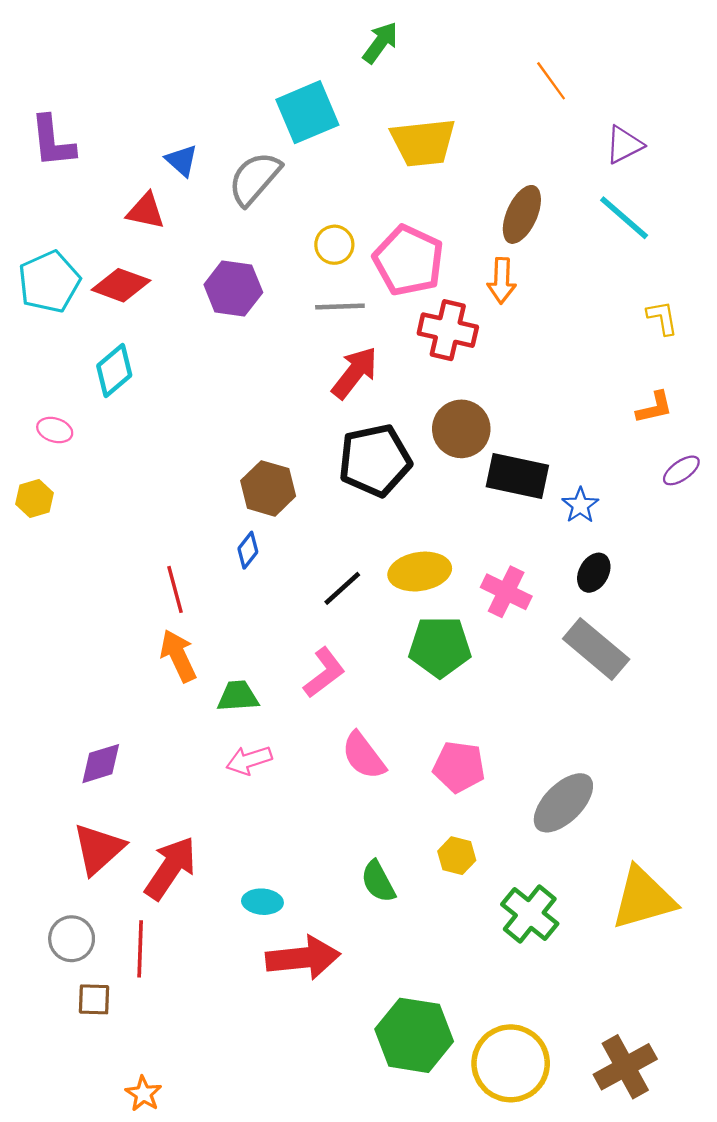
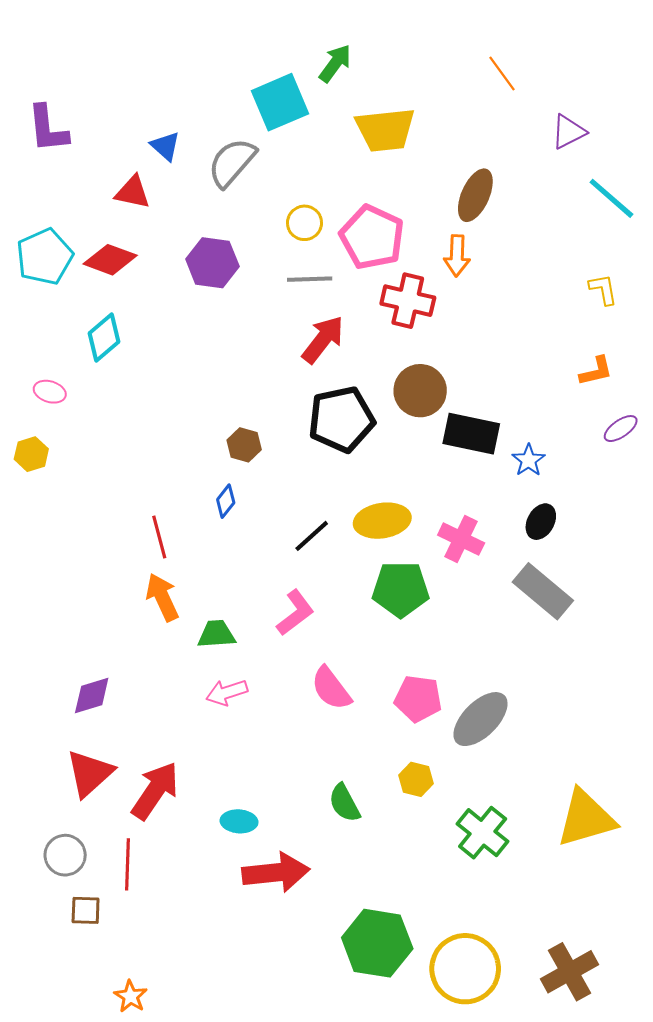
green arrow: (380, 43) -> (335, 63), moved
cyan line: (624, 218) -> (611, 198), moved
brown hexagon: (268, 488) -> (244, 445), size x0.7
gray ellipse: (563, 803) -> (480, 719), moved

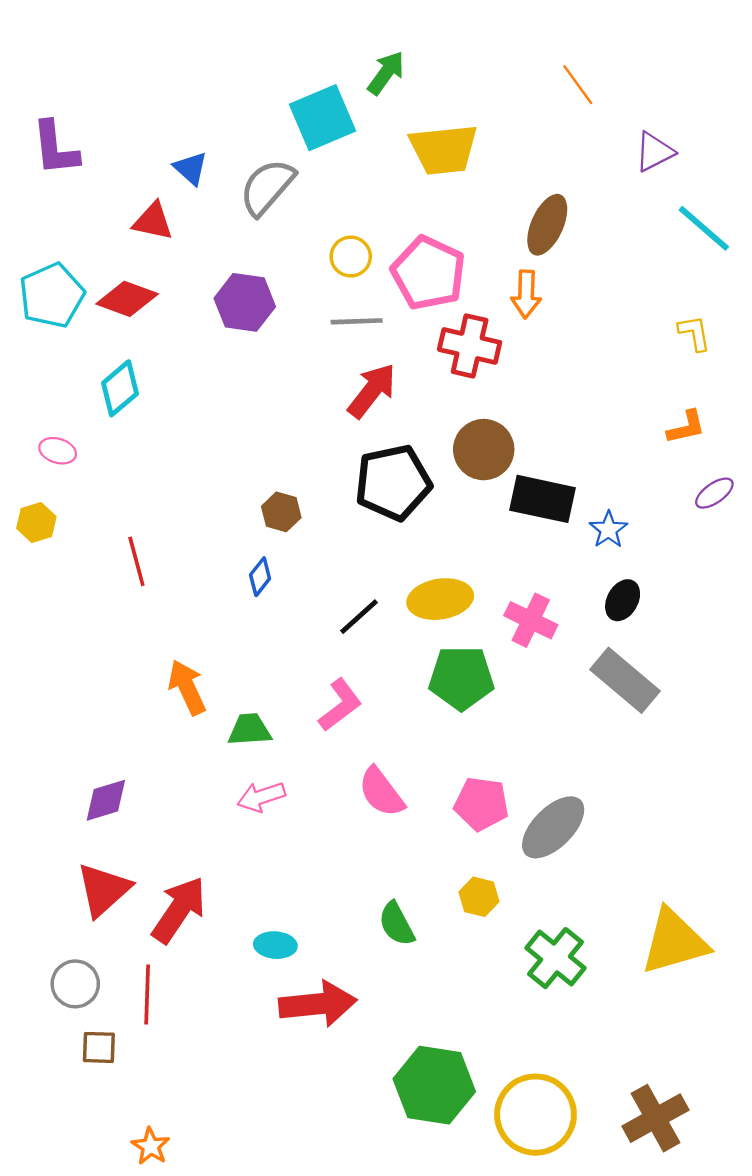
red line: (159, 537) -> (136, 561), moved

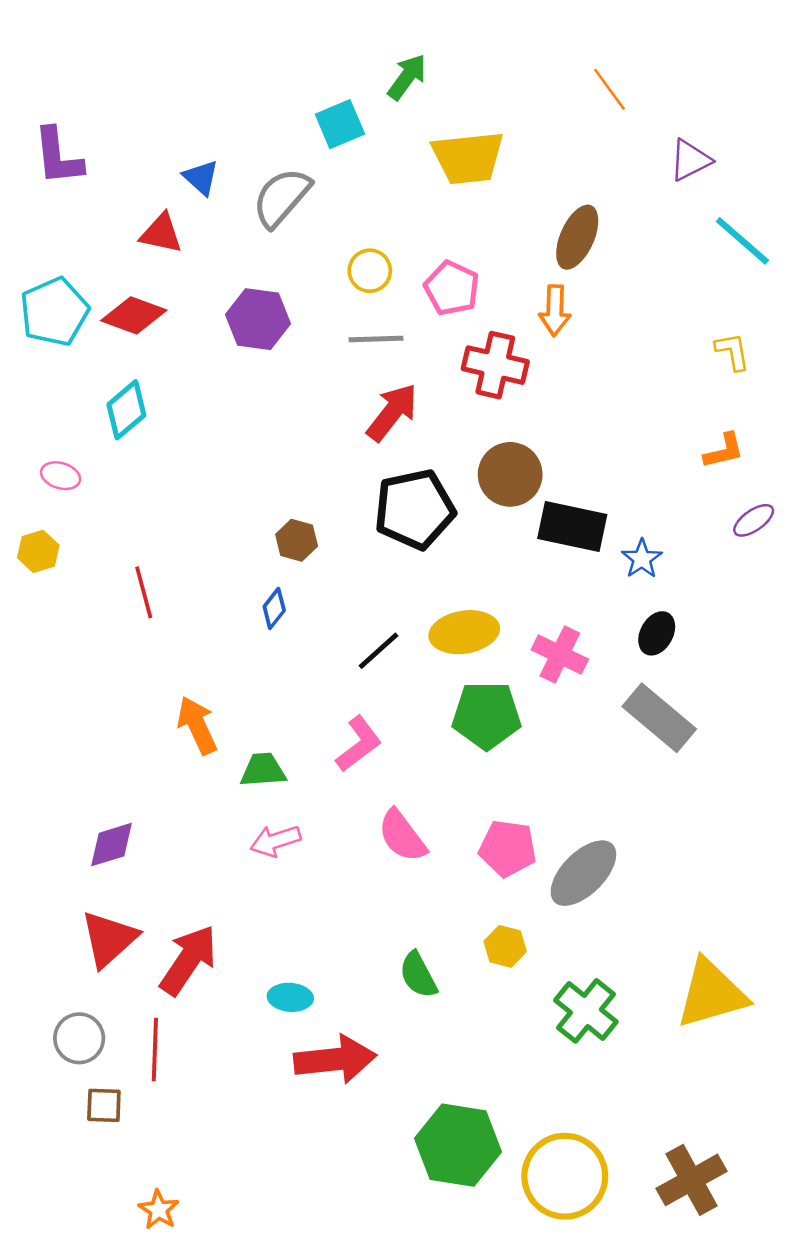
cyan square: (322, 118) -> (340, 124), size x0.7
pink pentagon: (428, 273) -> (452, 288), size x0.7

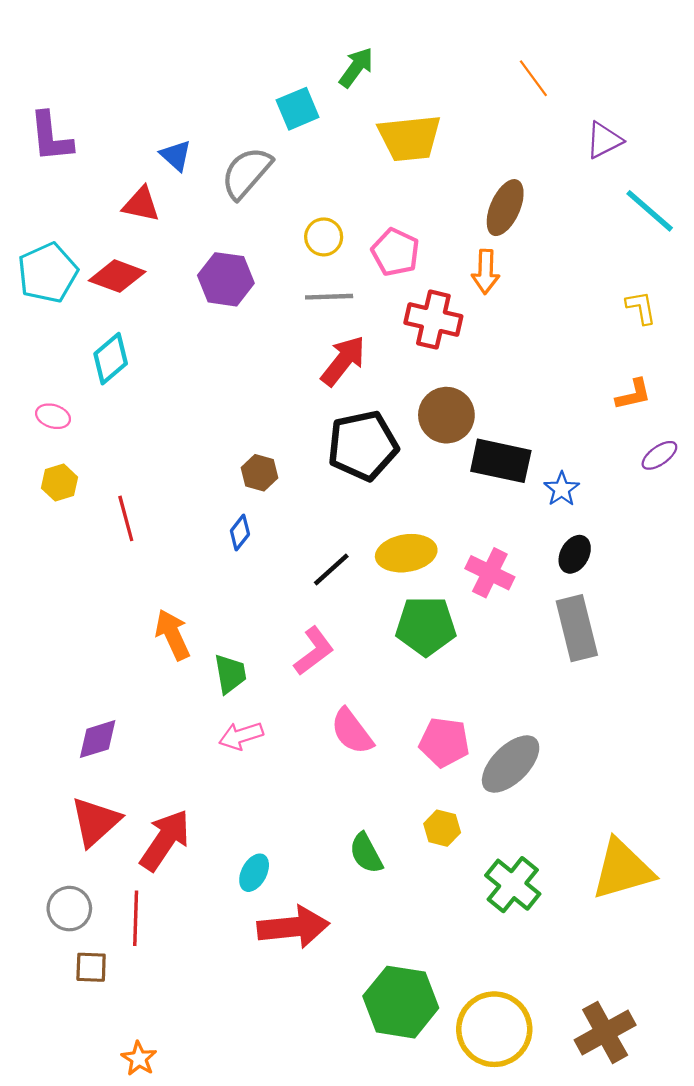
yellow hexagon: (38, 551) -> (60, 483), moved
gray rectangle: (659, 718) -> (577, 628), turned 36
green trapezoid: (263, 770) -> (230, 674), turned 84
cyan ellipse: (290, 997) -> (254, 873), turned -66

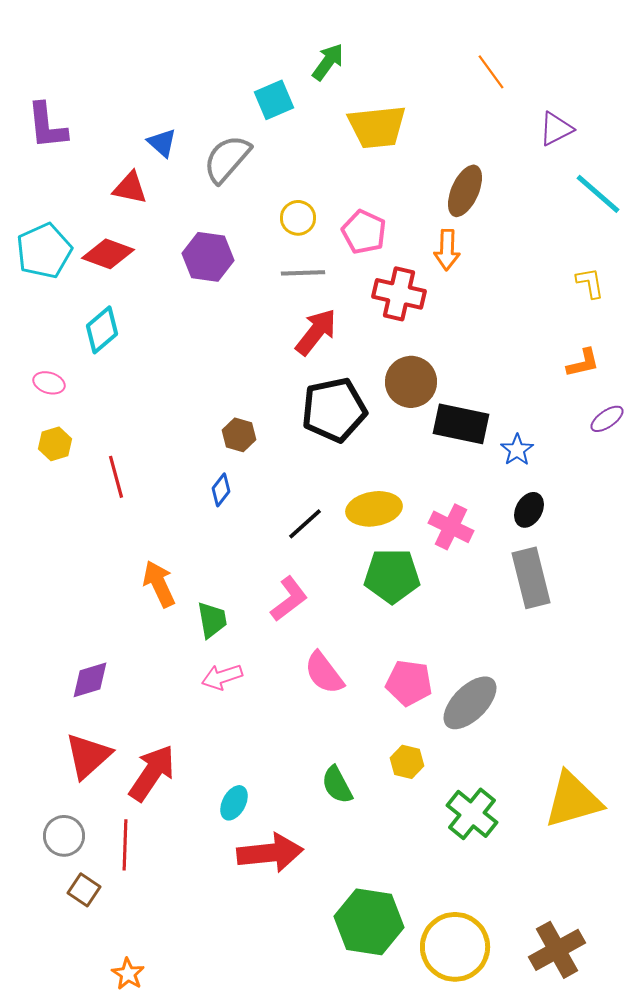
brown square: (91, 967) -> (84, 890), turned 32

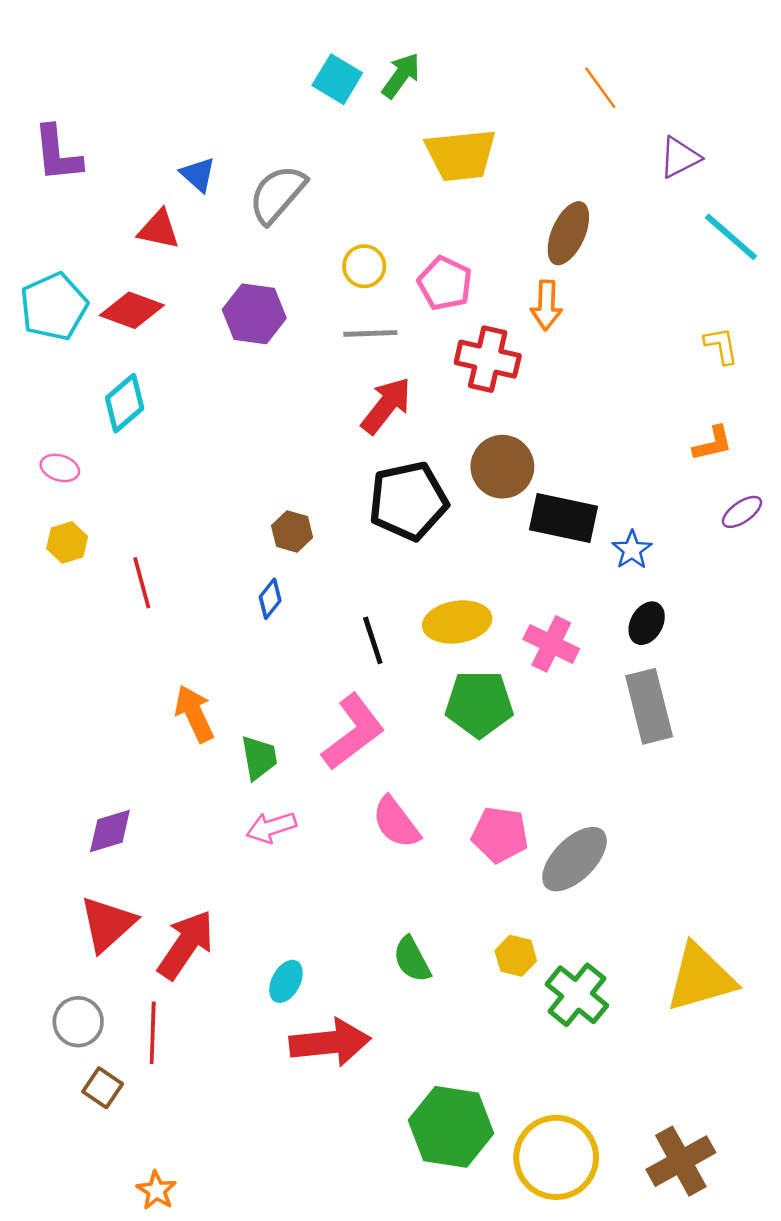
cyan square: (274, 100) -> (337, 79), moved, turned -36
black line: (305, 524) -> (373, 640), turned -66
pink L-shape: (289, 599) -> (353, 732), size x1.4
yellow hexagon: (407, 762) -> (516, 956), moved

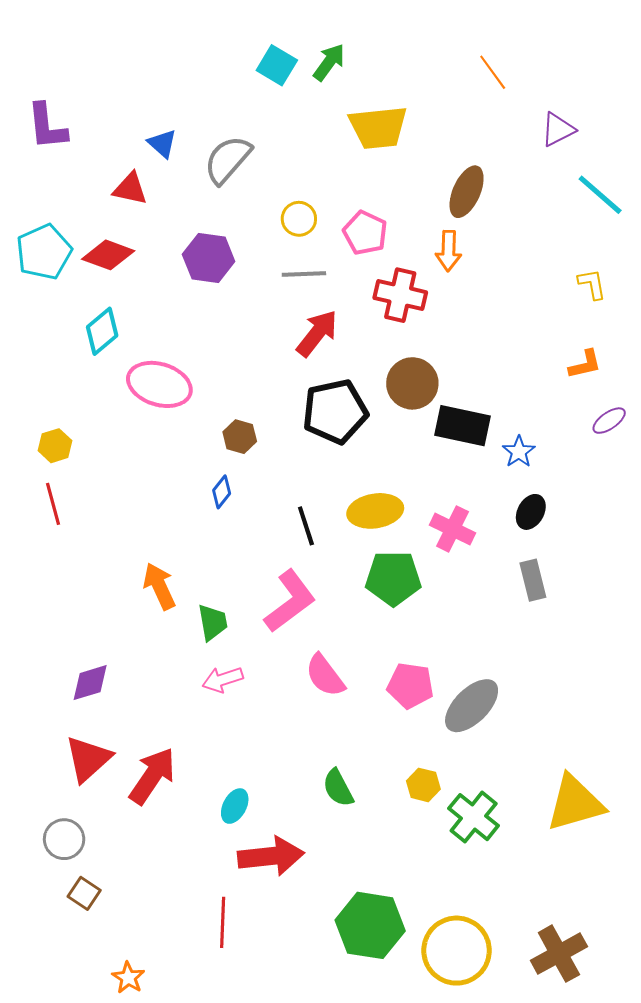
pink ellipse: (60, 468) -> (159, 384), moved, size x2.0
red line: (142, 583) -> (53, 504), moved
gray rectangle: (649, 706) -> (533, 580), size x0.7
red line: (153, 1033) -> (223, 922), moved

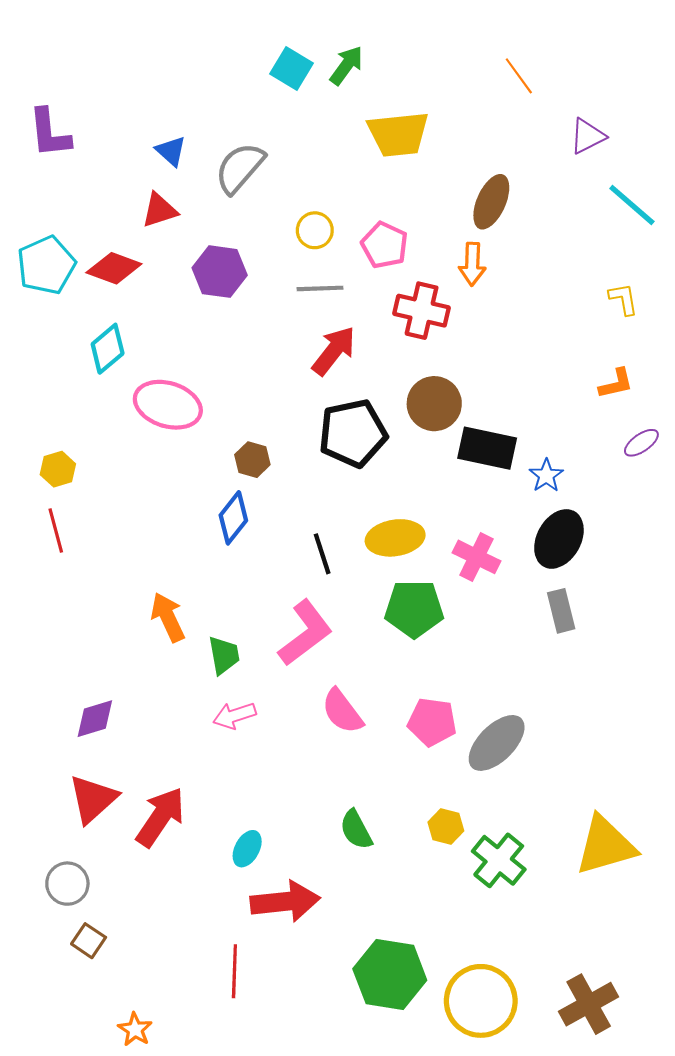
red triangle: (130, 189) -> (159, 210), moved, turned -30
blue diamond: (222, 492) -> (233, 518), size x1.5
black ellipse: (531, 512) -> (559, 539), size x1.6

